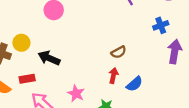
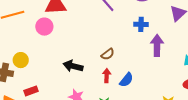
blue cross: (161, 25) -> (141, 24), turned 32
black arrow: (49, 58) -> (73, 66), moved

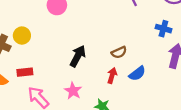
black arrow: (73, 66) -> (78, 56), turned 90
blue semicircle: (126, 80) -> (137, 74), moved

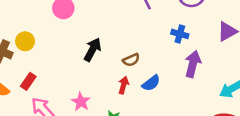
black arrow: (78, 56) -> (92, 50), moved
red rectangle: (25, 72) -> (28, 81), turned -49

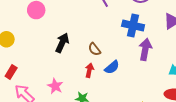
blue cross: (180, 34) -> (133, 25), size x1.5
brown semicircle: (131, 60) -> (94, 49), turned 80

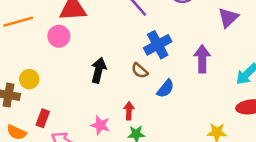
blue cross: (133, 25) -> (158, 45), moved, turned -30
red arrow: (89, 70) -> (129, 111), moved

